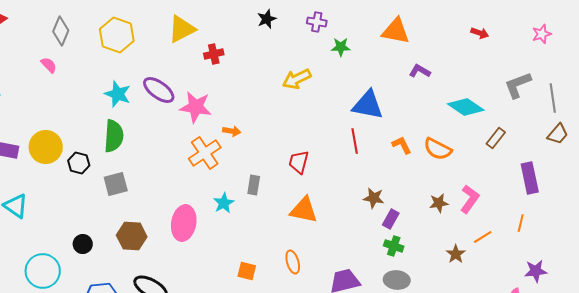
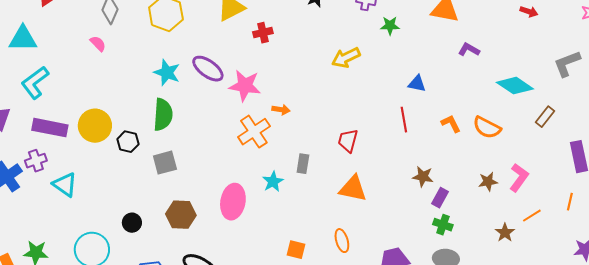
blue triangle: (368, 105) -> (417, 84), size x0.6

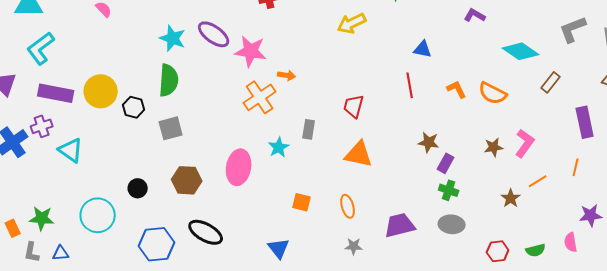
orange square: (296, 250) -> (302, 202), moved

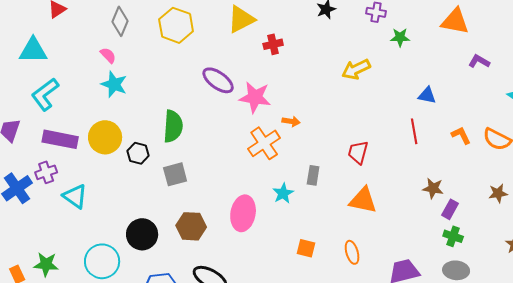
cyan star: (173, 38) -> (114, 84), moved
black circle: (138, 188) -> (142, 234), size x1.6

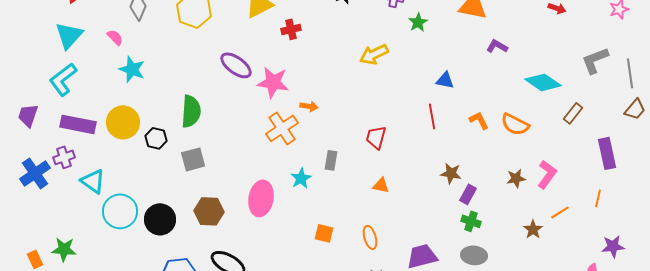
green star: (400, 37) -> (418, 22), turned -30
cyan triangle: (33, 50) -> (69, 35), moved, turned -48
pink semicircle: (108, 55) -> (115, 37), moved
orange triangle: (363, 200) -> (381, 185), size x0.6
cyan circle: (102, 261) -> (120, 211), moved

